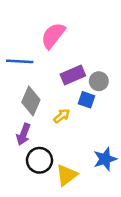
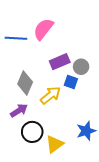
blue line: (20, 61) -> (16, 38), moved
yellow arrow: (62, 116) -> (51, 95), size x1.5
purple arrow: (23, 134) -> (19, 111), turned -144

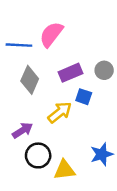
gray circle: (81, 67) -> (104, 70), moved
gray diamond: (25, 83) -> (30, 80), moved
yellow triangle: (55, 144) -> (64, 170), turned 30

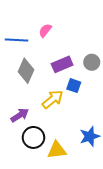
pink semicircle: (51, 34) -> (45, 30), size x0.6

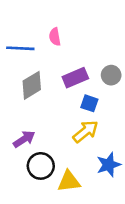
pink semicircle: (45, 30) -> (55, 37), turned -48
gray diamond: (26, 71) -> (32, 85), turned 35
yellow arrow: (53, 99) -> (86, 131), moved

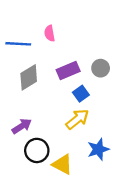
blue square: (89, 103) -> (81, 94), turned 35
yellow triangle: (69, 181) -> (62, 164), turned 35

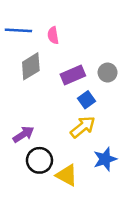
blue line: (18, 44) -> (18, 30), moved
gray diamond: (29, 77) -> (31, 66), moved

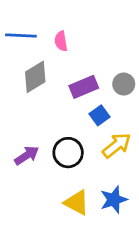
yellow arrow: (83, 127) -> (117, 145), moved
blue star: (105, 159) -> (114, 200), moved
black circle: (39, 160) -> (68, 153), moved

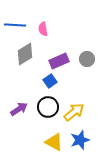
blue square: (99, 115) -> (50, 81), moved
yellow arrow: (117, 145) -> (74, 112), moved

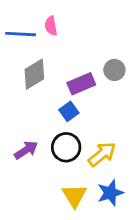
pink semicircle: (43, 29) -> (51, 26), moved
gray circle: (87, 59) -> (114, 70), moved
yellow triangle: (54, 142) -> (74, 196), turned 30

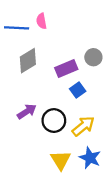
blue square: (69, 111) -> (78, 90), moved
purple arrow: (26, 150) -> (27, 111), moved
blue star: (110, 193) -> (90, 158), turned -30

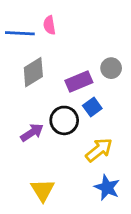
black circle: (54, 121) -> (64, 120), moved
yellow triangle: (61, 160) -> (43, 190), moved

